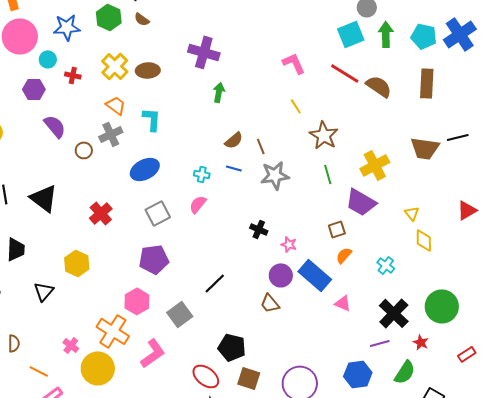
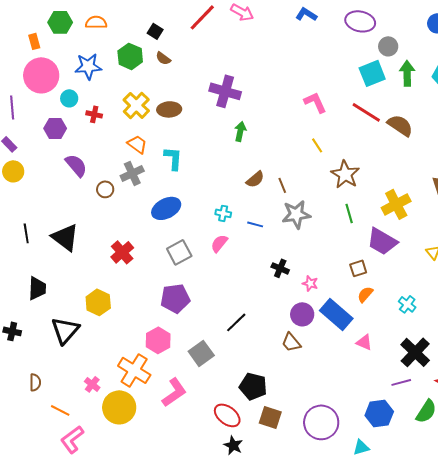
blue line: (234, 168) -> (255, 224), moved
black triangle: (44, 291) -> (65, 330), size x1.4

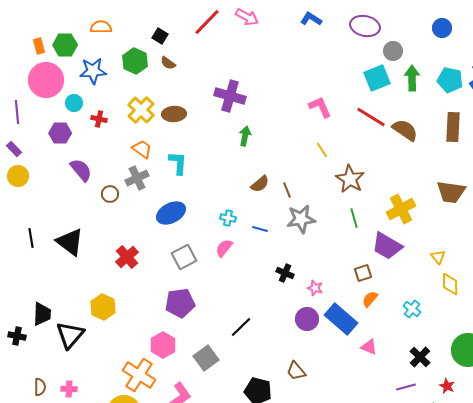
green hexagon: (60, 22) -> (65, 45), moved
black trapezoid: (37, 288) -> (42, 314), moved
brown trapezoid: (291, 342) -> (296, 371), moved
black cross: (415, 352) -> (420, 357), size x0.7
pink cross: (92, 384) -> (69, 389), moved, turned -35

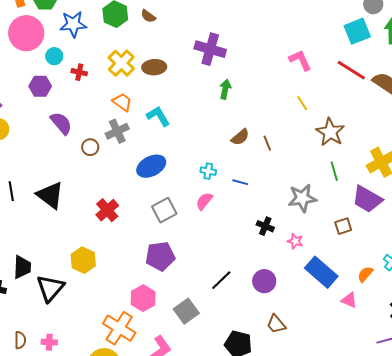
cyan L-shape: (178, 163) -> (158, 116), turned -35
gray star: (301, 219) -> (302, 198), moved
orange semicircle: (370, 299) -> (365, 274), moved
purple circle: (307, 319) -> (264, 281), moved

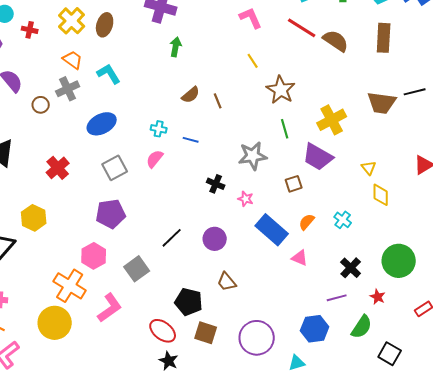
brown ellipse: (154, 67) -> (105, 25), turned -70
orange semicircle: (365, 274) -> (307, 222), moved

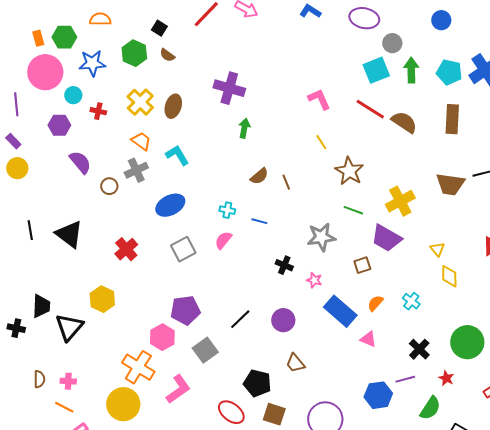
green line: (285, 129) -> (353, 210), turned -54
purple pentagon: (111, 214) -> (185, 310), moved
blue hexagon: (315, 329) -> (378, 395), moved

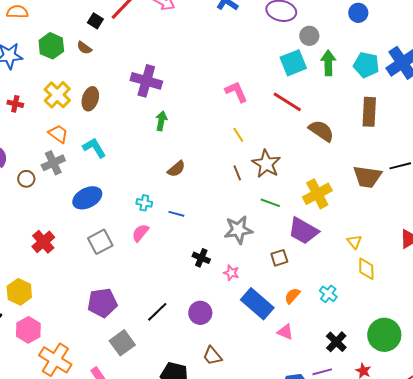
black square: (159, 28) -> (95, 21), moved
brown semicircle: (404, 122) -> (321, 131), moved
brown line: (286, 182) -> (237, 173), moved
pink hexagon: (162, 337) -> (28, 330), moved

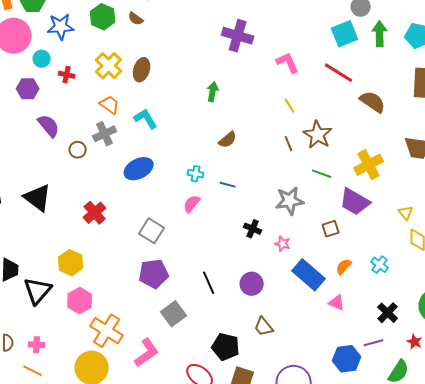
purple cross: (146, 81) -> (238, 36), moved
gray square: (100, 242) -> (152, 231), moved, turned -30
black line: (157, 312) -> (209, 283), turned -70

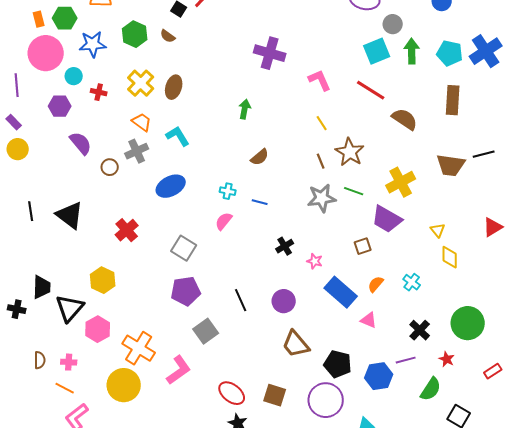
gray star: (290, 201) -> (322, 198), moved
black cross: (253, 229) -> (285, 246), turned 36
pink hexagon: (80, 301) -> (98, 329), moved
brown trapezoid: (264, 327) -> (296, 344), size x1.4
black pentagon: (226, 347) -> (338, 364), moved

